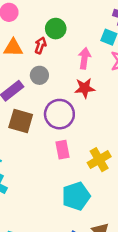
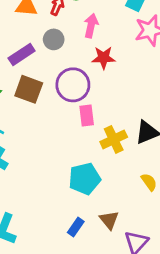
pink arrow: (84, 58) -> (91, 26), moved
pink rectangle: (62, 150) -> (87, 116), moved

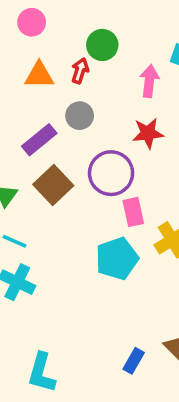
pink arrow: (91, 26) -> (149, 81), moved
brown square: (29, 89) -> (53, 185), turned 32
cyan pentagon: (85, 179) -> (117, 259), moved

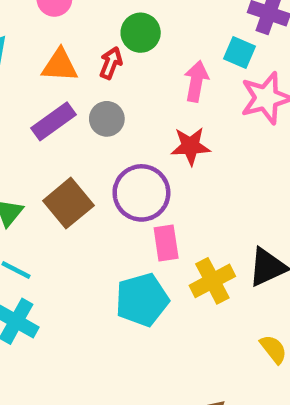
purple rectangle: (39, 140) -> (53, 121), moved

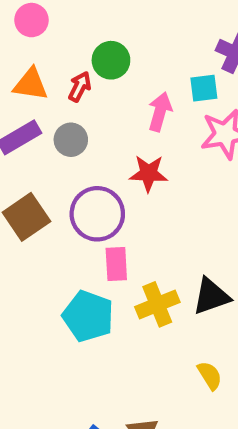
cyan square: (239, 52) -> (204, 88), turned -36
cyan pentagon: (142, 300) -> (88, 316), turned 30

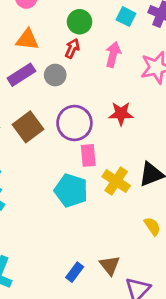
red arrow: (80, 87) -> (72, 48), moved
cyan square: (204, 88) -> (126, 17), moved, turned 36
red star: (148, 173) -> (121, 114), moved
yellow cross: (157, 304) -> (116, 181), turned -32

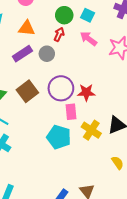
cyan square: (126, 17) -> (88, 15), moved
pink arrow: (113, 54) -> (89, 39), turned -66
red star: (121, 114) -> (86, 92), moved

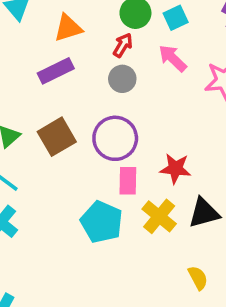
cyan square: (88, 15) -> (176, 18), turned 32
orange triangle: (27, 28) -> (68, 28), turned -30
gray circle: (47, 54) -> (122, 79), moved
red star: (86, 92) -> (175, 169), moved

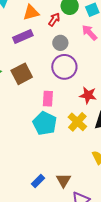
red arrow: (123, 45) -> (54, 19), moved
purple circle: (115, 138) -> (64, 67), moved
pink rectangle: (128, 181) -> (48, 99), moved

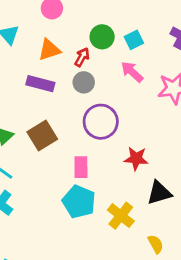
purple rectangle: (23, 37) -> (40, 84), turned 42
gray circle: (60, 43) -> (84, 82), moved
yellow cross: (77, 122) -> (121, 216), moved

